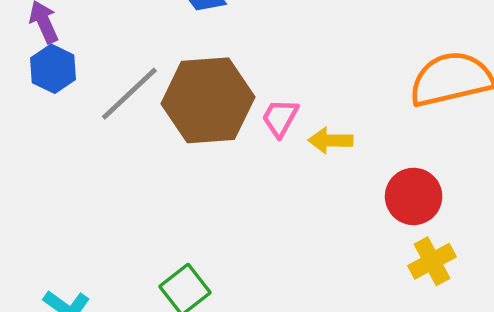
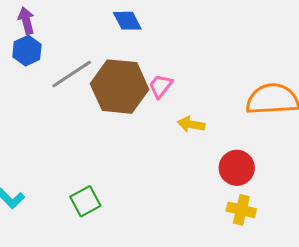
pink trapezoid: (280, 118) -> (161, 86), moved
yellow cross: (432, 261) -> (241, 210), turned 32

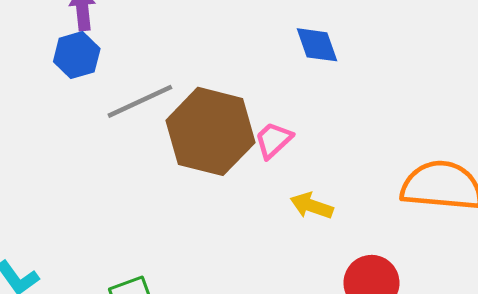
blue diamond: (127, 21) -> (317, 45), moved

